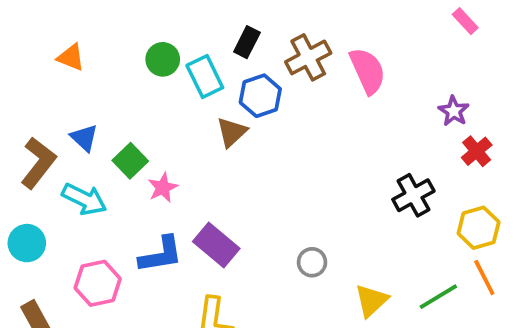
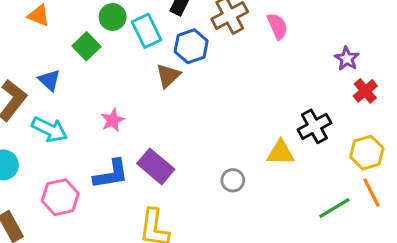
pink semicircle: (368, 71) -> (277, 26), size x0.7
green square: (130, 161) -> (86, 46), moved
yellow triangle: (371, 301) -> (281, 153), moved, turned 44

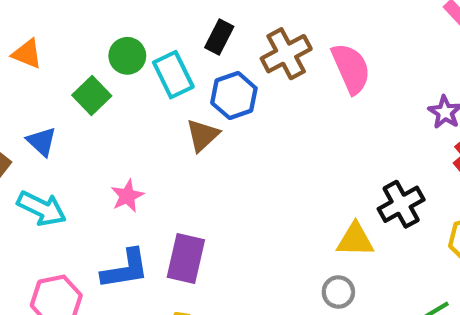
pink semicircle: (277, 26) -> (351, 68), size x1.4
purple rectangle: (156, 166) -> (186, 259), turned 63
gray circle: (233, 180) -> (338, 292), moved

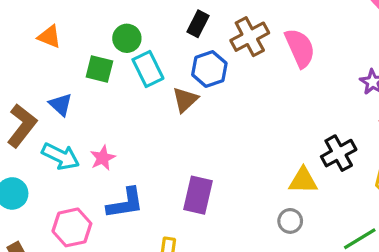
cyan rectangle: (173, 75) -> (148, 69), moved
green square: (92, 96) -> (99, 69), turned -32
pink star: (127, 196) -> (103, 158), moved
purple rectangle: (186, 259) -> (198, 195), moved

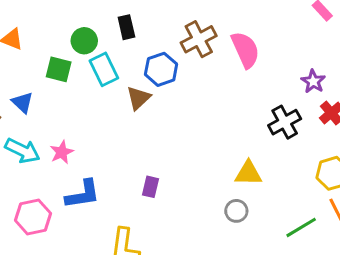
black rectangle: (198, 24) -> (126, 27), moved, turned -40
black cross: (339, 153) -> (285, 122), moved
purple rectangle: (198, 195) -> (151, 187), size x0.6

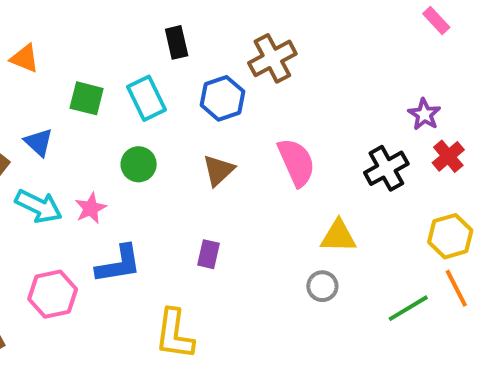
green circle: (84, 41) -> (139, 164), moved
pink semicircle: (245, 50) -> (296, 162), moved
brown triangle: (138, 98) -> (218, 170), moved

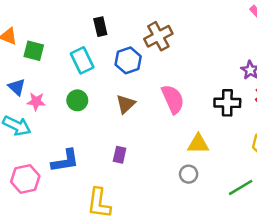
green square: (87, 98) -> (34, 51), moved
black cross: (386, 168) -> (227, 103), turned 30
pink star: (91, 208) -> (36, 102), moved, turned 30

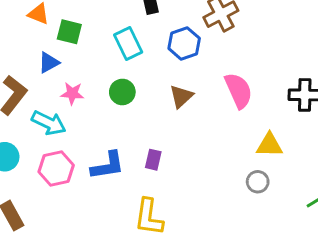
blue triangle: (17, 87) -> (49, 63), moved, turned 48
purple rectangle: (120, 155) -> (153, 160), moved
pink hexagon: (25, 179) -> (56, 169), moved

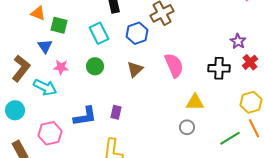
blue triangle: (49, 63) -> (45, 46), turned -35
pink hexagon: (56, 169) -> (50, 133), moved

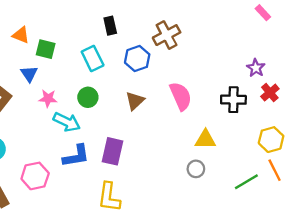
cyan arrow: (45, 87) -> (67, 122), moved
purple rectangle: (116, 112) -> (113, 151), size x1.6

